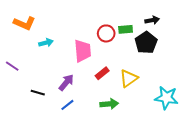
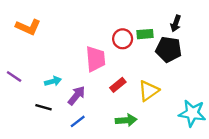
black arrow: (152, 20) -> (176, 23), turned 120
cyan arrow: (46, 43) -> (53, 81), moved
black pentagon: (146, 43) -> (169, 49), turned -30

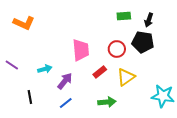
green rectangle: (145, 34) -> (124, 16), moved
red circle: (123, 39) -> (117, 49), moved
black line: (44, 107) -> (30, 97), moved, turned 64

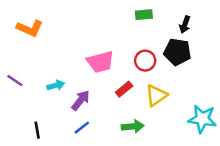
green rectangle: (124, 16) -> (144, 15), moved
pink trapezoid: (81, 50) -> (100, 62), turned 80
black line: (30, 97) -> (37, 130), moved

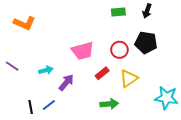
black arrow: (185, 25) -> (147, 11), moved
blue line: (82, 128) -> (49, 105), moved

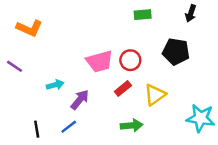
black arrow: (147, 11) -> (191, 13), moved
red circle: (119, 50) -> (130, 60), moved
purple line: (12, 66) -> (15, 66), moved
blue line: (49, 105) -> (69, 127), moved

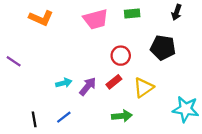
orange L-shape: (29, 28) -> (41, 18), moved
pink trapezoid: (100, 61) -> (96, 19), moved
cyan arrow: (55, 85) -> (64, 83), moved
purple arrow: (80, 100) -> (88, 86), moved

